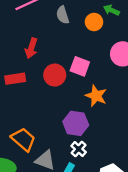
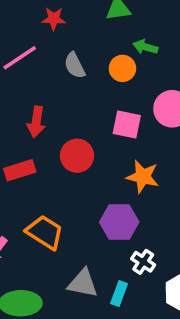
pink square: (80, 66) -> (127, 124), moved
orange trapezoid: (23, 139) -> (45, 232), moved
white cross: (79, 149) -> (143, 262), moved

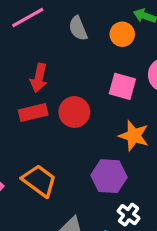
red rectangle: (20, 170) -> (33, 113), moved

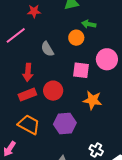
gray semicircle: (78, 28) -> (47, 49), moved
purple hexagon: (109, 176) -> (65, 123), moved
orange trapezoid: (39, 181) -> (29, 125), moved

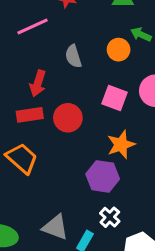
orange star: (92, 100) -> (121, 145), turned 30
purple hexagon: (65, 123) -> (103, 176), moved

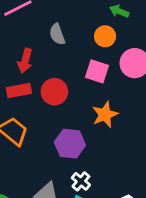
orange circle: (119, 50) -> (105, 36), moved
purple hexagon: (103, 176) -> (70, 144), moved
white cross: (110, 217) -> (81, 181), moved

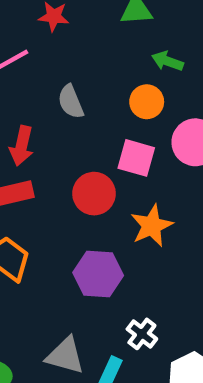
red circle: (54, 92) -> (94, 194), moved
white cross: (81, 181) -> (142, 334), moved

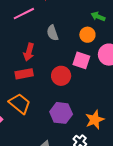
orange star: (152, 226) -> (95, 120), moved

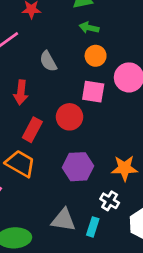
green arrow: (98, 16) -> (89, 28), moved
red rectangle: (24, 74) -> (32, 130), moved, turned -42
orange star: (95, 120) -> (125, 168), turned 30

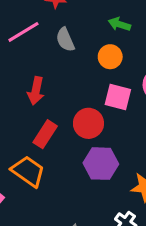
orange circle: (96, 56) -> (110, 57), moved
gray semicircle: (48, 61) -> (65, 40), moved
purple hexagon: (78, 167) -> (101, 164), moved

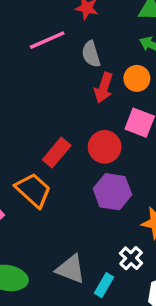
red arrow: (36, 91) -> (104, 88), moved

